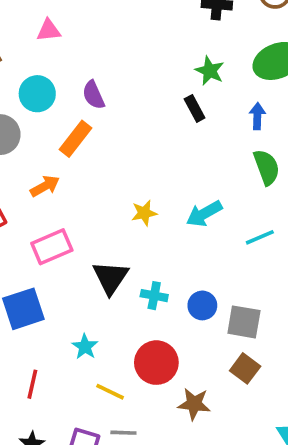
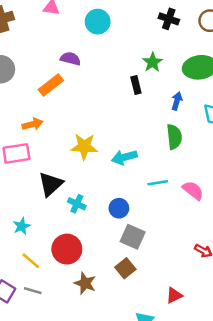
cyan circle: (37, 94) -> (98, 22), moved
purple semicircle: (94, 95) -> (70, 59), turned 114
orange arrow: (45, 186) -> (32, 124), moved
yellow star: (144, 213) -> (84, 147), size x1.5
blue circle: (202, 305) -> (119, 208), moved

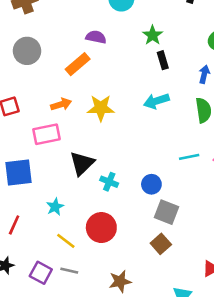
green star: (153, 62) -> (153, 35), moved
yellow star: (84, 147) -> (101, 108), moved
cyan arrow: (124, 157) -> (156, 101), moved
brown star: (85, 283) -> (120, 281), moved, turned -30

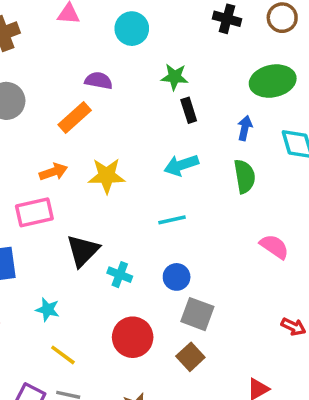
green star: (153, 35) -> (175, 77), turned -30
cyan line: (189, 157) -> (172, 220), moved
cyan star: (55, 207) -> (48, 309), turned -30
red circle: (101, 228) -> (133, 337), moved

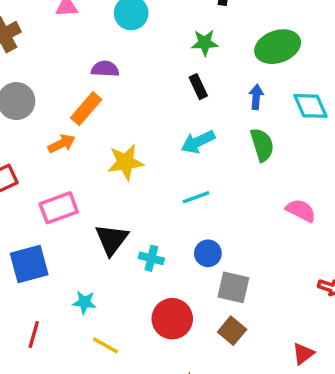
green star: (175, 77) -> (205, 43), moved
orange arrow: (53, 172) -> (62, 144), moved

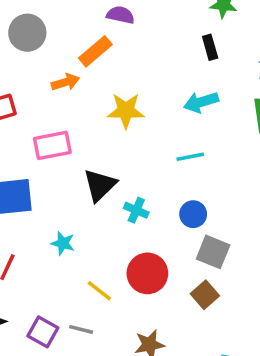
yellow line: (106, 345) -> (99, 291), moved

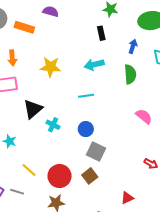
orange rectangle: (95, 51) -> (24, 27), moved, turned 54
orange arrow: (65, 82) -> (12, 58), moved, turned 98
red circle: (147, 273) -> (60, 176), moved

